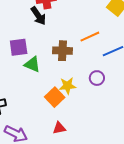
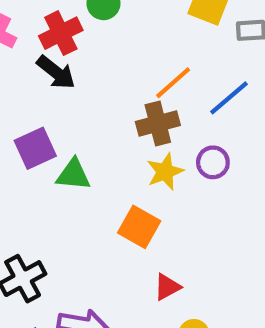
brown cross: (63, 51) -> (158, 123), moved
yellow star: (67, 86) -> (165, 172), moved

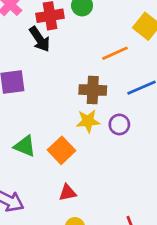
orange line: (173, 83) -> (115, 53), moved
green triangle: (73, 175) -> (25, 146), moved

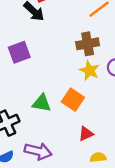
yellow star: (88, 121) -> (89, 70), turned -30

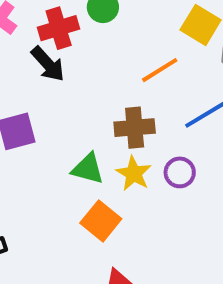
green triangle: (42, 103) -> (88, 169), moved

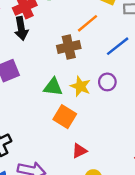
black arrow: (48, 64) -> (21, 29), turned 40
brown cross: (135, 128) -> (69, 47), moved

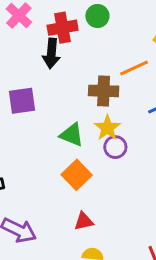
purple circle: (107, 82) -> (115, 147), moved
yellow star: (80, 86) -> (107, 128), moved

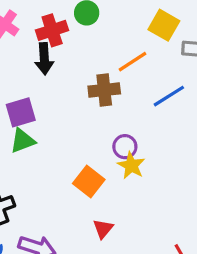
yellow star: (107, 128) -> (131, 166), moved
green triangle: (72, 135) -> (22, 141), moved, turned -35
red triangle: (84, 221) -> (103, 229), turned -30

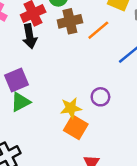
brown cross: (104, 90) -> (70, 21), moved
yellow star: (131, 166) -> (71, 108), moved, turned -30

